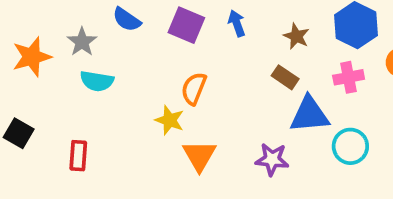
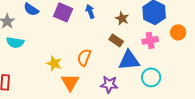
orange semicircle: (194, 89) -> (84, 57), moved

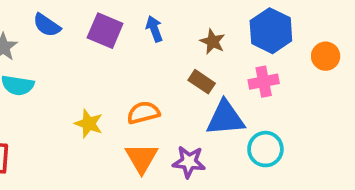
orange circle: (178, 32) -> (326, 56), moved
orange semicircle: (84, 57) -> (143, 113), turned 54
orange triangle: (70, 82) -> (142, 158), moved

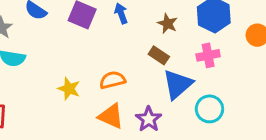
blue triangle: (225, 118) -> (178, 84), turned -36
orange triangle: (142, 158) -> (111, 116), turned -36
purple star: (189, 162) -> (149, 119), turned 30

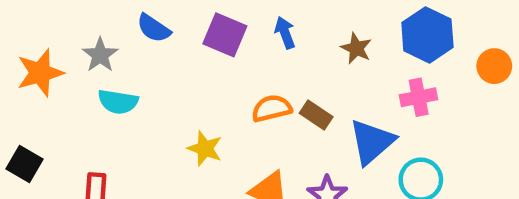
brown rectangle: (159, 55) -> (316, 115), moved
orange semicircle: (112, 80) -> (272, 108), moved

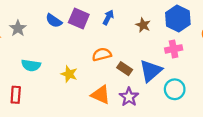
blue semicircle: (154, 28) -> (54, 21), moved
blue arrow: (285, 33) -> (108, 17), turned 48
cyan semicircle: (118, 102) -> (31, 65), moved
brown rectangle: (316, 115) -> (125, 69), moved

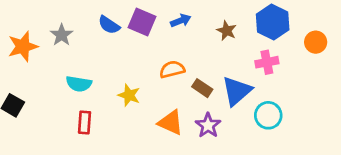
blue arrow: (108, 17) -> (181, 21), turned 40
red rectangle: (16, 95) -> (85, 122), moved

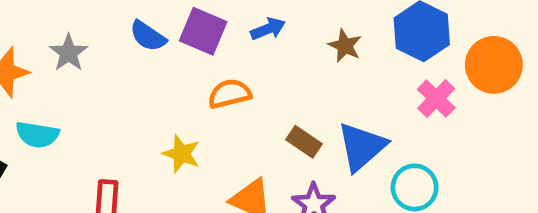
orange circle: (316, 42) -> (494, 65), size x1.5
pink cross: (267, 62) -> (436, 99), moved, turned -35
orange semicircle: (172, 69) -> (230, 94), moved
cyan semicircle: (79, 84) -> (37, 135), moved

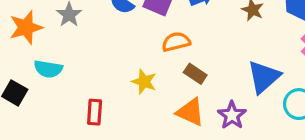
brown rectangle: (304, 142) -> (195, 74), moved

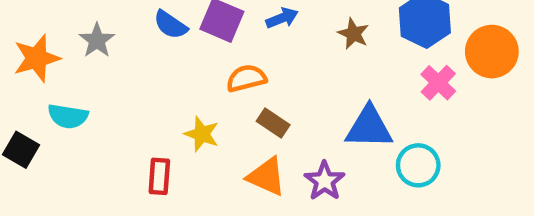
blue triangle: (264, 77) -> (369, 127), turned 42
red rectangle: (95, 112) -> (159, 176), moved

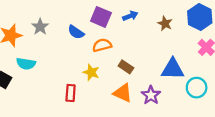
blue semicircle: (171, 25) -> (76, 32), moved
orange semicircle: (246, 78) -> (102, 45), moved

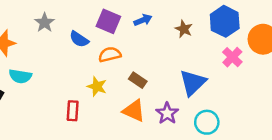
gray star: (40, 27) -> (45, 23), moved
blue triangle: (173, 69) -> (193, 83), turned -45
cyan circle: (197, 88) -> (207, 122), moved

